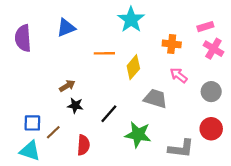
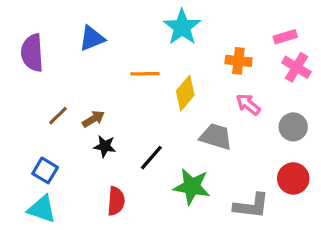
blue square: (32, 123) -> (45, 170), turned 30
brown line: (53, 132) -> (58, 116), moved

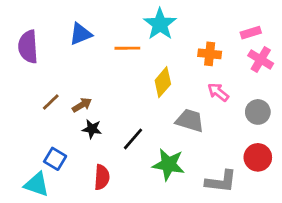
orange line: (145, 74) -> (127, 48), moved
blue square: (45, 170) -> (55, 159), moved

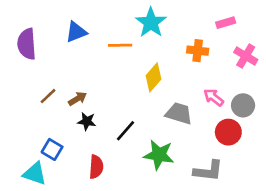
pink rectangle: (251, 33) -> (226, 23), moved
pink arrow: (218, 92) -> (214, 97), moved
red circle: (258, 157) -> (228, 132), moved

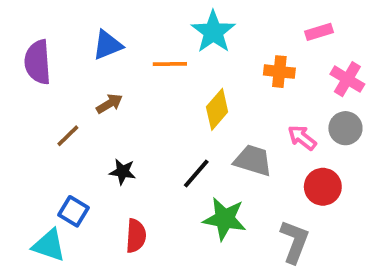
brown arrow: (77, 99) -> (109, 104), moved
gray circle: (243, 105) -> (345, 128), moved
black line: (125, 131) -> (196, 174), moved
gray L-shape: (208, 171) -> (294, 242), turned -76

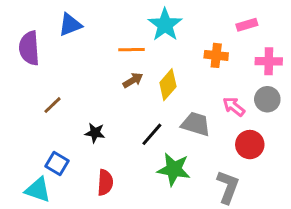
blue triangle: (108, 45) -> (70, 25), moved
pink cross: (347, 79) -> (269, 61), turned -30
brown arrow: (109, 104) -> (133, 80), moved

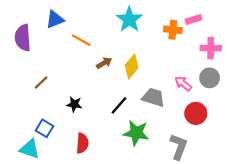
orange line: (131, 50) -> (81, 40), moved, turned 30
orange cross: (216, 55) -> (173, 30), moved

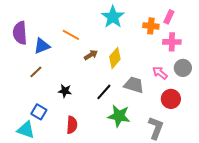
blue triangle: (55, 19) -> (42, 46), moved
pink rectangle: (194, 19) -> (169, 17), turned -48
pink cross: (211, 48) -> (172, 42), moved

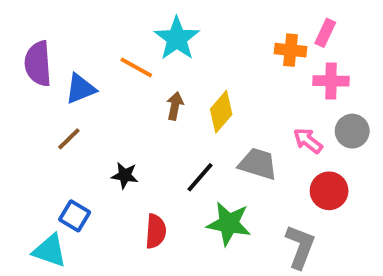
cyan star: (113, 17) -> (177, 39), moved
brown arrow: (91, 55) -> (175, 106), turned -48
red semicircle: (72, 125) -> (156, 231), moved

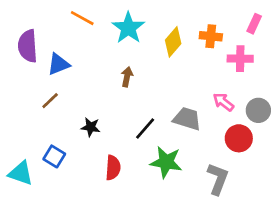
pink rectangle: (325, 33) -> (254, 24), moved
orange line: (136, 67) -> (82, 18), moved
yellow diamond: (221, 112) -> (173, 42), moved
gray circle: (352, 131) -> (258, 110), moved
cyan triangle: (50, 251) -> (21, 173), moved

